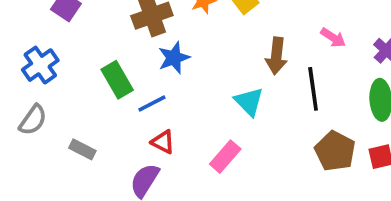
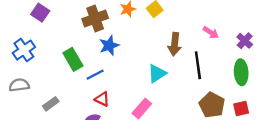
cyan triangle: (249, 102) -> (157, 73), turned 42
gray semicircle: (33, 120) -> (19, 85), turned -132
gray rectangle: (82, 149) -> (51, 104), turned -63

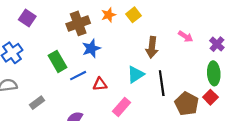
black line: (198, 65) -> (162, 83), moved
red triangle: (102, 99) -> (100, 84), moved, turned -32
red square: (241, 108) -> (210, 97), moved, turned -32

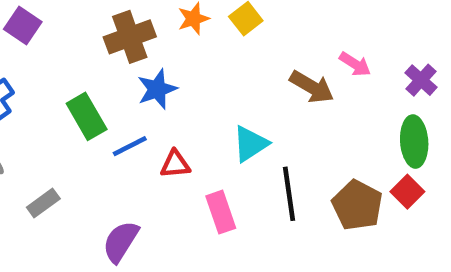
brown arrow: (152, 47) -> (312, 87), moved, turned -66
black line: (162, 83) -> (289, 194), moved
pink rectangle: (122, 107) -> (221, 212), turned -60

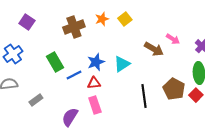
blue star: (157, 89) -> (96, 62), moved
cyan triangle: (250, 144) -> (122, 64), moved
brown pentagon: (357, 205) -> (174, 89), moved
pink rectangle: (221, 212) -> (95, 105), moved

